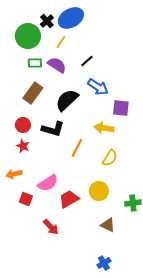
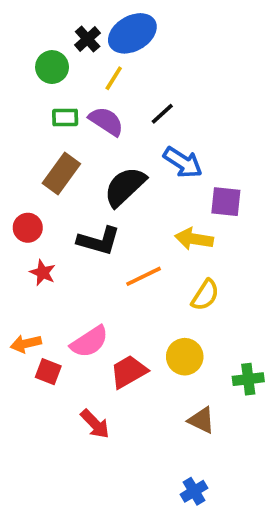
green circle: (28, 36) -> (52, 67), size x0.7
red circle: (23, 125) -> (28, 228), moved
orange line: (77, 148) -> (144, 276), turned 36
orange arrow: (14, 174) -> (26, 344), moved

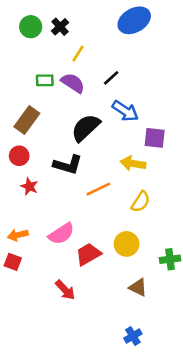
blue ellipse: (132, 33) -> (134, 20), moved
green circle: (52, 67) -> (31, 27), moved
brown rectangle: (61, 174) -> (27, 120), moved
red square: (48, 372) -> (13, 262), moved

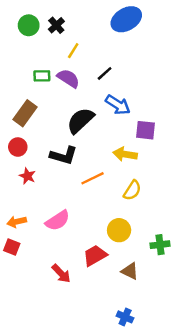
red trapezoid: (88, 254) -> (95, 255), moved
blue cross: (133, 336) -> (125, 317), turned -35

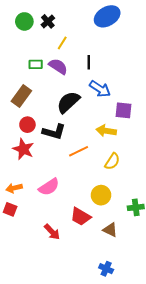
black line: (105, 73) -> (89, 62), turned -48
red circle: (18, 147) -> (27, 125), moved
red star: (27, 176) -> (23, 149), size x1.5
red trapezoid: (95, 255) -> (81, 217), turned -120

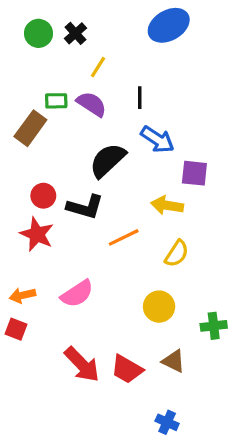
brown rectangle: (21, 96) -> (30, 128), moved
red trapezoid: (81, 217) -> (127, 369), moved
red arrow: (52, 232) -> (82, 364), size x1.4

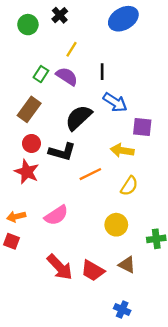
black cross: (75, 33) -> (60, 15), moved
green rectangle: (56, 101) -> (41, 74), turned -56
brown rectangle: (30, 128) -> (29, 109), moved

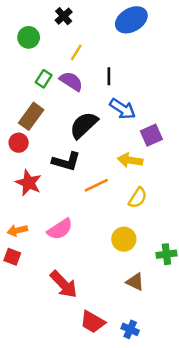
green circle: (28, 25) -> (29, 37), moved
purple square: (142, 127) -> (151, 135), turned -30
red circle: (31, 143) -> (19, 143), moved
red trapezoid: (93, 271) -> (93, 322), moved

